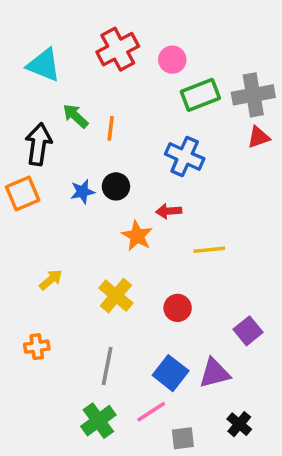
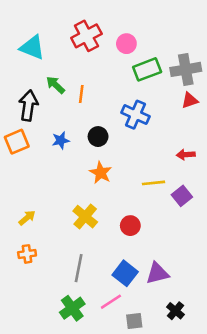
black circle: (116, 186) -> (98, 137), moved
red arrow: (169, 211) -> (186, 155), moved
yellow arrow: (51, 280) -> (27, 218), moved
purple square: (248, 331) -> (182, 196), moved

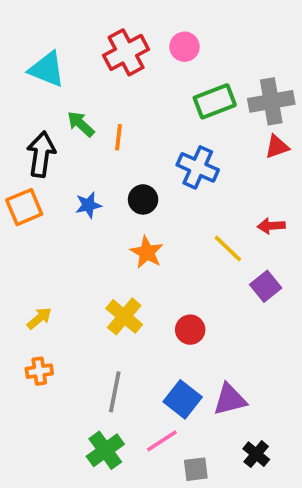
pink circle: (126, 44) -> (185, 47), moved
yellow line: (154, 183) -> (228, 249), moved, turned 50

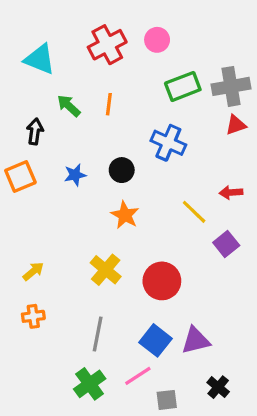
orange line: (119, 137) -> (109, 104), moved
black arrow: (41, 154) -> (35, 131), size x0.7
red circle: (190, 330) -> (162, 281), size x1.5

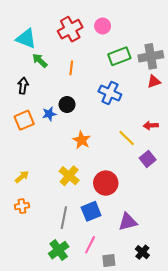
green arrow: (69, 106) -> (40, 61), moved
black circle: (122, 170) -> (67, 104), moved
orange square: (20, 176) -> (24, 120), moved
blue square: (155, 340) -> (91, 211), moved, turned 30
pink line: (138, 376) -> (90, 245), turned -30

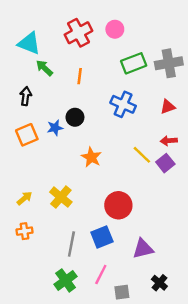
red triangle: (154, 81) -> (168, 107), moved
purple square: (148, 159) -> (165, 163), moved
yellow cross: (69, 176) -> (61, 197), moved

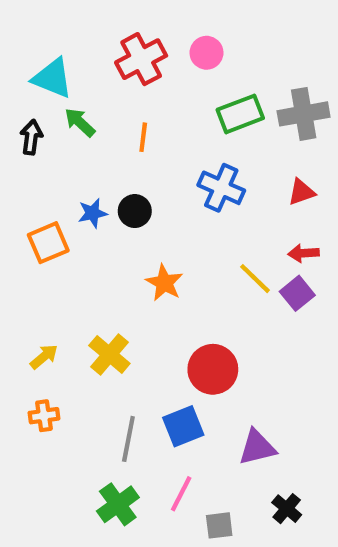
black arrow: (26, 96) -> (31, 137), moved
blue star: (55, 128) -> (93, 213), moved

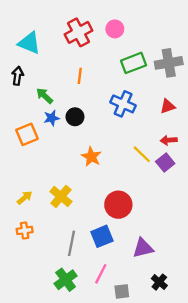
green arrow: (80, 122) -> (45, 96), moved

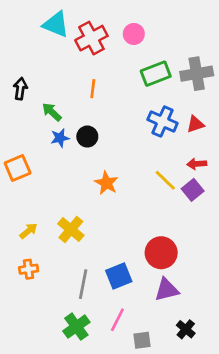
cyan triangle: (29, 43) -> (56, 24), moved
blue cross: (123, 104) -> (163, 121), moved
orange square: (27, 134) -> (18, 168), moved
red circle: (118, 205) -> (161, 253), moved

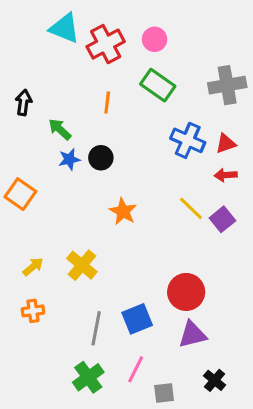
green rectangle: (156, 74) -> (158, 85), moved, turned 56
red arrow: (197, 164) -> (226, 175), moved
orange square: (18, 168) -> (20, 194), turned -32

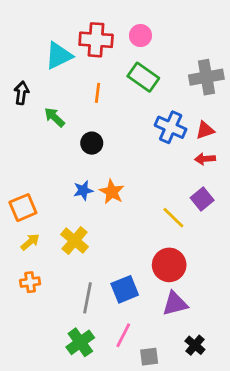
cyan triangle: (65, 28) -> (59, 56), moved, turned -48
red cross: (106, 44) -> (96, 40), turned 32
blue star: (69, 159) -> (83, 190), moved
orange square: (20, 194) -> (23, 208), moved, turned 32
yellow line: (191, 208) -> (173, 218), moved

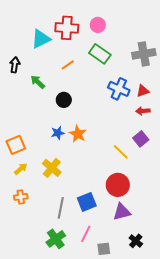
orange line: (97, 93) -> (68, 65), turned 48

